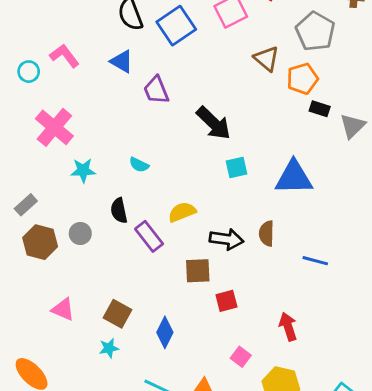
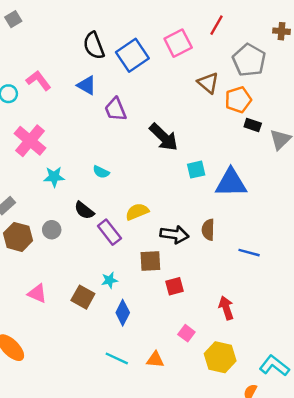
cyan square: (236, 168) -> (196, 170), moved
black semicircle: (119, 211) -> (84, 210), turned -40
cyan star: (109, 348) -> (109, 280), moved

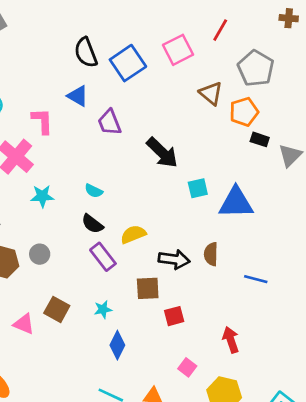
brown cross: (282, 31) -> (289, 18), moved
pink L-shape: (38, 80) -> (42, 121), moved, turned 35
black semicircle: (84, 210) -> (92, 224), moved
brown square: (83, 297) -> (57, 309), moved

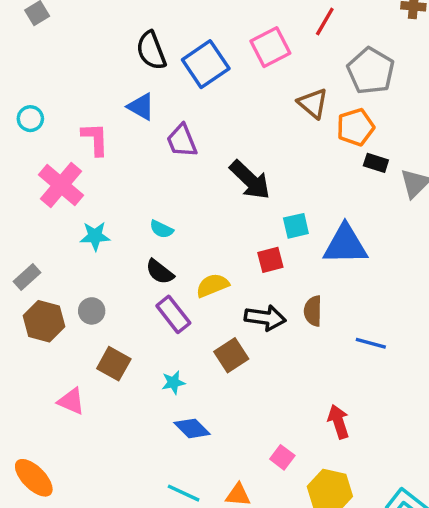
brown square: (148, 288) -> (231, 355), turned -30
brown square: (57, 309) -> (114, 364), moved
red square: (174, 316) -> (270, 260), moved
blue diamond: (117, 345) -> (192, 428), turned -72

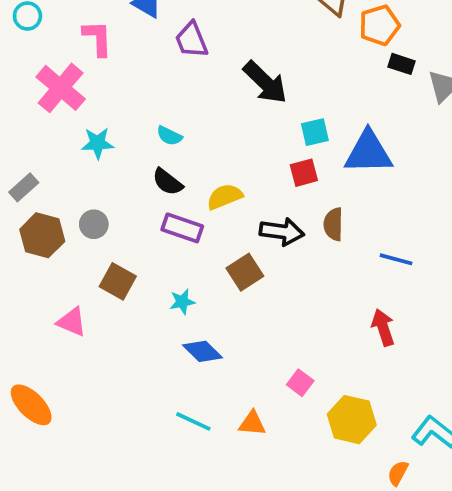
red square: (270, 260) -> (304, 173), moved
purple rectangle: (173, 314) -> (182, 228), turned -33
red arrow: (338, 422) -> (383, 327), moved

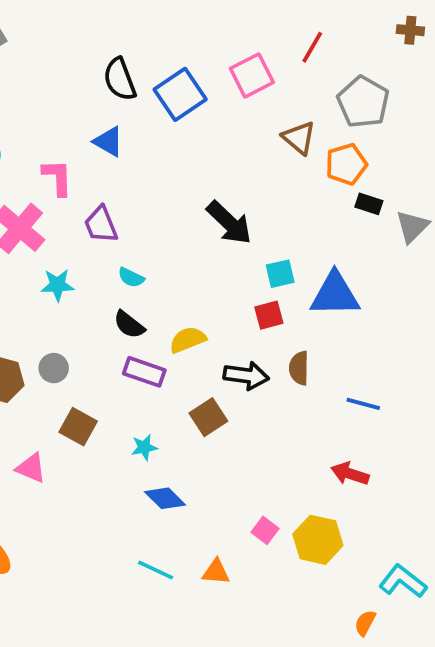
purple trapezoid: (191, 40) -> (101, 225), moved
red arrow: (383, 327) -> (350, 474), turned -54
yellow hexagon: (352, 420) -> (318, 540), moved

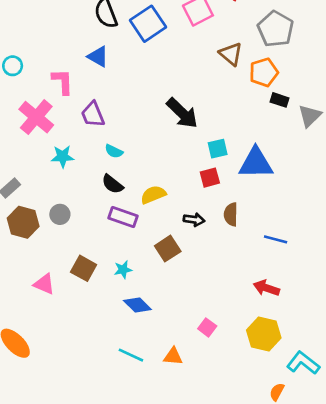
black arrow: (246, 376) -> (194, 220), size x0.7
brown square: (78, 427) -> (84, 268), moved
yellow hexagon: (318, 540) -> (264, 334), moved

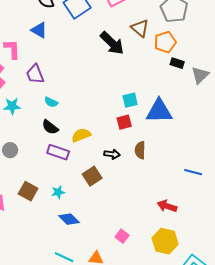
black arrow: (182, 113) -> (112, 43), moved
blue line: (276, 239) -> (193, 172), moved

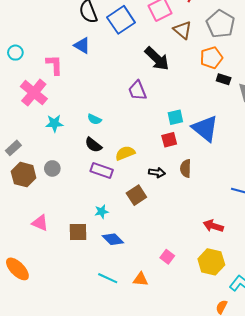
brown triangle: (140, 28) -> (183, 30), moved
purple trapezoid: (35, 74) -> (137, 91), moved
blue triangle: (159, 111) -> (205, 128), turned 40
brown square: (28, 191) -> (78, 232), moved, turned -30

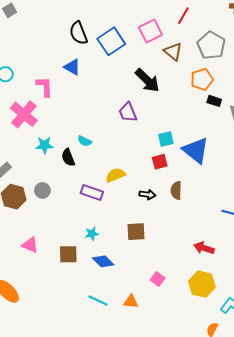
black semicircle: (93, 145) -> (68, 158), moved, turned 30
brown square: (136, 195) -> (136, 232), moved, turned 30

